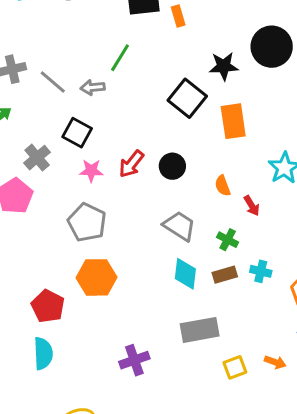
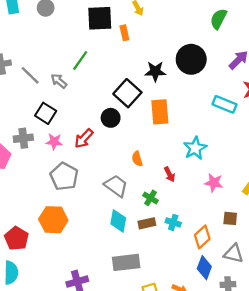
gray arrow: (93, 87) -> (59, 81), turned 42
gray cross: (37, 158) -> (23, 138), moved, turned 30
black circle: (172, 166) -> (111, 118), moved
orange semicircle: (223, 186) -> (137, 159), moved
gray pentagon: (87, 222) -> (64, 176), moved

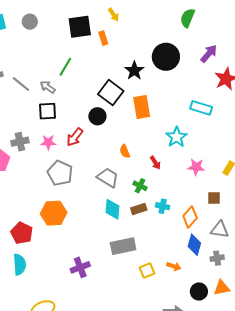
black star: (155, 71) -> (134, 71), turned -30
cyan rectangle: (224, 104) -> (201, 108), moved
black square: (46, 113) -> (48, 111), moved, turned -30

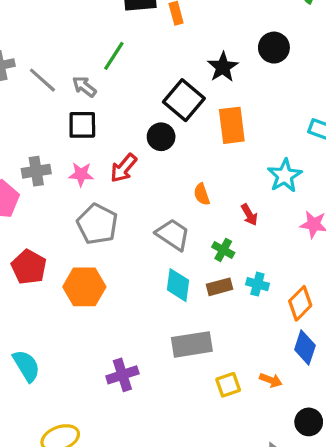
black circle: (166, 57) -> (274, 48), size x0.7
red pentagon: (22, 233) -> (29, 267), moved
cyan semicircle: (19, 265) -> (26, 366), turned -30

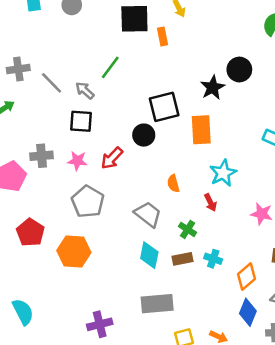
black star: (223, 67) -> (213, 87), moved
black square: (184, 100) -> (164, 107), turned 32
cyan star: (285, 176) -> (223, 173), moved

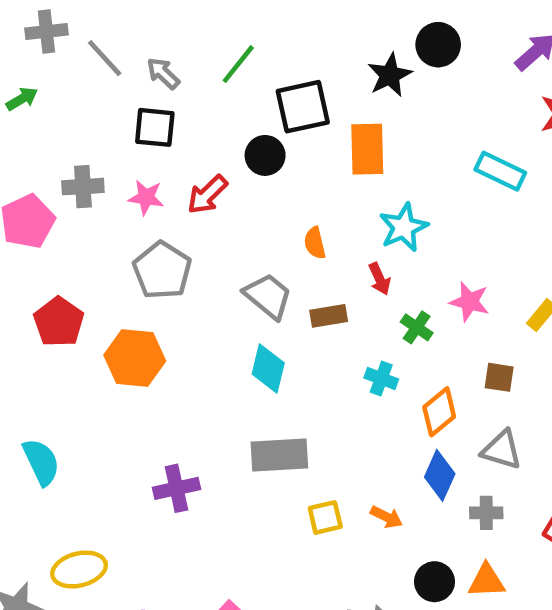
green line: (110, 67) -> (238, 64), moved
green cross: (188, 229) -> (417, 327), moved
brown rectangle: (183, 259) -> (329, 316), moved

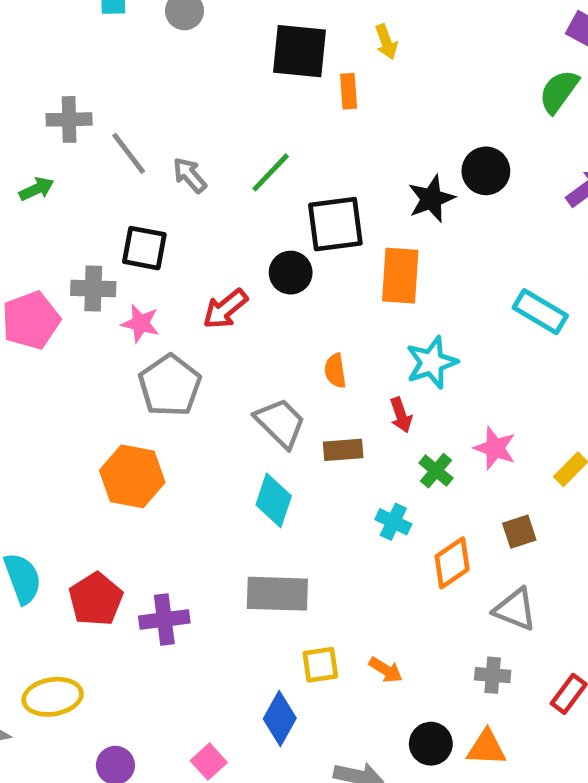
black square: (155, 127) -> (144, 248), moved
pink star: (146, 197) -> (140, 323), moved
red pentagon: (59, 322) -> (96, 599), moved
brown square: (499, 377) -> (519, 532), turned -32
blue diamond: (440, 475) -> (280, 719), moved

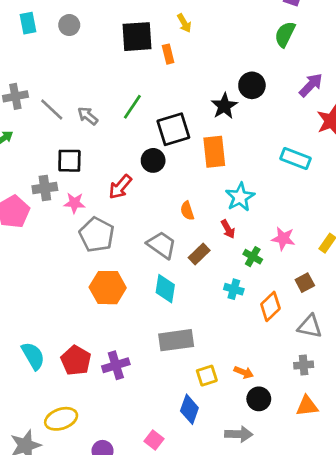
brown rectangle: (343, 450) -> (199, 254), turned -30
orange hexagon: (132, 476) -> (108, 288), moved
black circle: (431, 744) -> (259, 399), moved

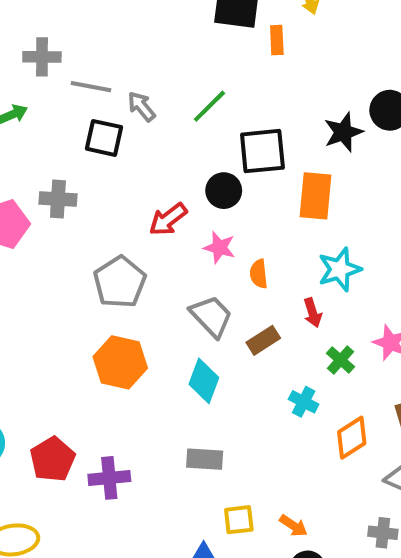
gray line: (52, 110) -> (91, 87), turned -44
black square: (69, 161) -> (104, 138), moved
pink star: (74, 203) -> (219, 247), moved
gray rectangle: (176, 340) -> (205, 459), size x0.7

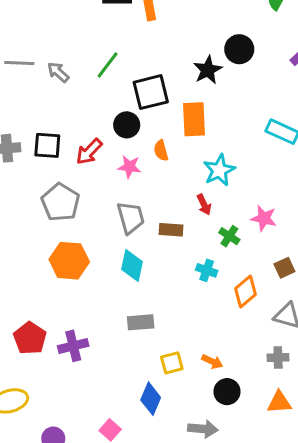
black square: (104, 138) -> (47, 145), moved
orange semicircle: (259, 274) -> (161, 150), moved
gray trapezoid: (211, 316) -> (131, 218), turned 36
brown rectangle: (263, 340) -> (171, 230), turned 45

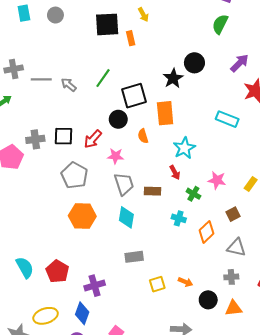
pink star: (129, 167) -> (116, 156), moved
purple cross: (73, 346) -> (95, 286), moved
black circle: (227, 392) -> (208, 300), moved
blue diamond: (151, 399) -> (82, 313), moved

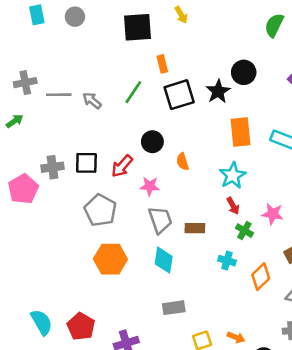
orange rectangle: (131, 38) -> (162, 64), moved
black square: (134, 96) -> (179, 95), moved
orange rectangle: (165, 113) -> (240, 132), moved
red arrow: (175, 172) -> (233, 206), moved

